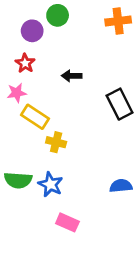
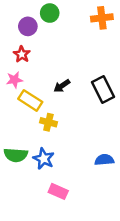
black arrow: (72, 76) -> (62, 86), moved, turned -35

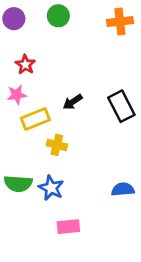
purple circle: (28, 26) -> (14, 19), moved
yellow rectangle: (30, 100) -> (35, 119), turned -55
pink rectangle: (58, 191) -> (68, 227), turned -30

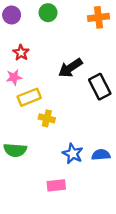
black arrow: (73, 102) -> (70, 68), moved, size x1.5
blue star: (51, 188) -> (73, 154), moved

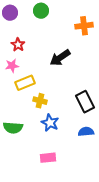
orange cross: (99, 17) -> (84, 26), moved
black rectangle: (100, 87) -> (85, 102), moved
blue star: (73, 154) -> (50, 123), moved

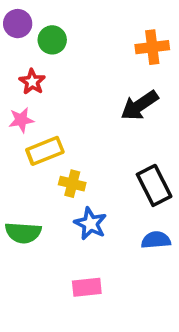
green circle: (41, 11) -> (52, 40), moved
black arrow: (60, 58) -> (140, 105), moved

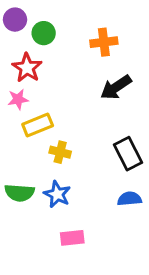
orange cross: (152, 47) -> (104, 42), moved
red star: (32, 82) -> (27, 68), size x1.4
blue star: (90, 224) -> (57, 194), moved

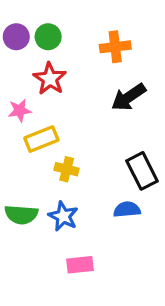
purple circle: (15, 20) -> (16, 37), moved
red star: (27, 68) -> (50, 79), moved
blue semicircle: (129, 199) -> (127, 209), moved

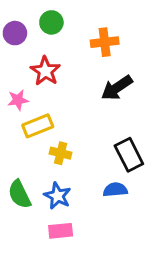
green circle: (48, 37) -> (51, 22), moved
green semicircle: (21, 215) -> (19, 194), turned 60
pink rectangle: (80, 265) -> (61, 231), moved

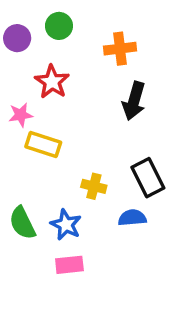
black arrow: (117, 88) -> (134, 101), turned -40
yellow rectangle: (38, 126) -> (43, 144), turned 40
yellow cross: (61, 153) -> (94, 186), moved

